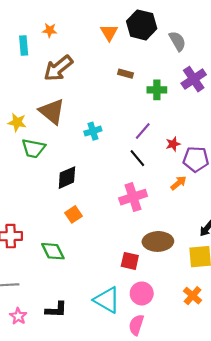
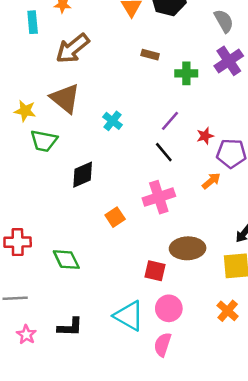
gray semicircle: (177, 41) -> (224, 21), moved
cyan cross: (93, 131) -> (113, 121), turned -35
orange square: (73, 214) -> (115, 217), moved

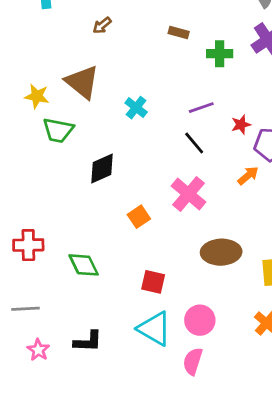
brown arrow: (73, 48) -> (102, 25), moved, size x0.5
purple line: (170, 121) -> (201, 108), turned 30
pink cross: (159, 197) -> (188, 194), turned -32
red square: (155, 271) -> (153, 282), moved

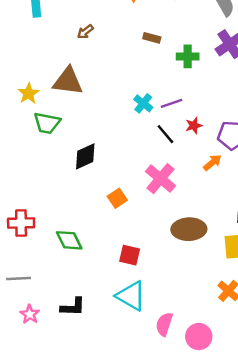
brown triangle: (82, 82) -> (68, 81), turned -32
yellow star: (37, 96) -> (28, 93), turned 30
cyan cross: (136, 108) -> (143, 103), moved
red star: (241, 125) -> (194, 126), moved
pink circle: (200, 320) -> (199, 337), moved

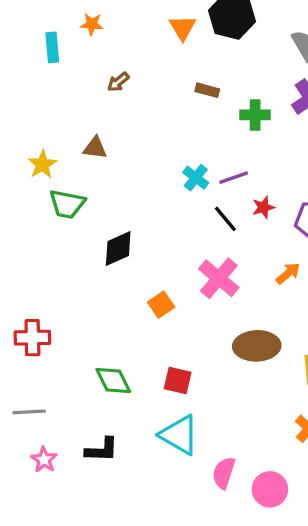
brown triangle: (68, 81) -> (95, 148), size x0.6
orange arrow: (212, 163) -> (288, 273), moved
green diamond: (69, 240) -> (113, 381), moved

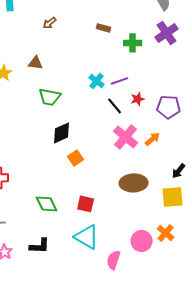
green trapezoid: (67, 204) -> (50, 97), moved
black diamond: (118, 249) -> (62, 133), moved
pink cross: (219, 278) -> (126, 137), moved
pink circle: (270, 489) -> (142, 241), moved

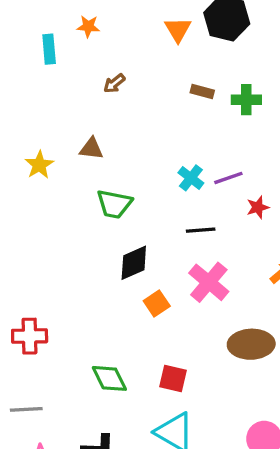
green cross: (133, 43) -> (246, 100), moved
black line: (115, 106) -> (201, 230), moved, turned -54
pink cross: (126, 137) -> (209, 282), moved

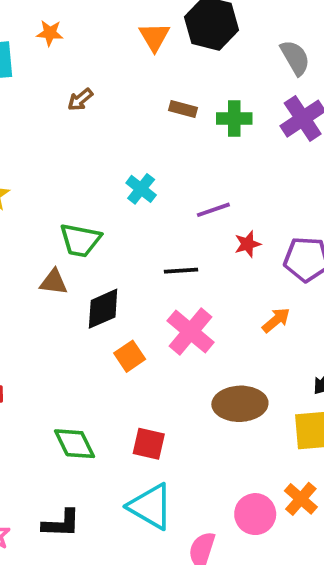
brown triangle: (91, 149) -> (54, 282), moved
cyan cross: (191, 178) -> (141, 189), moved

